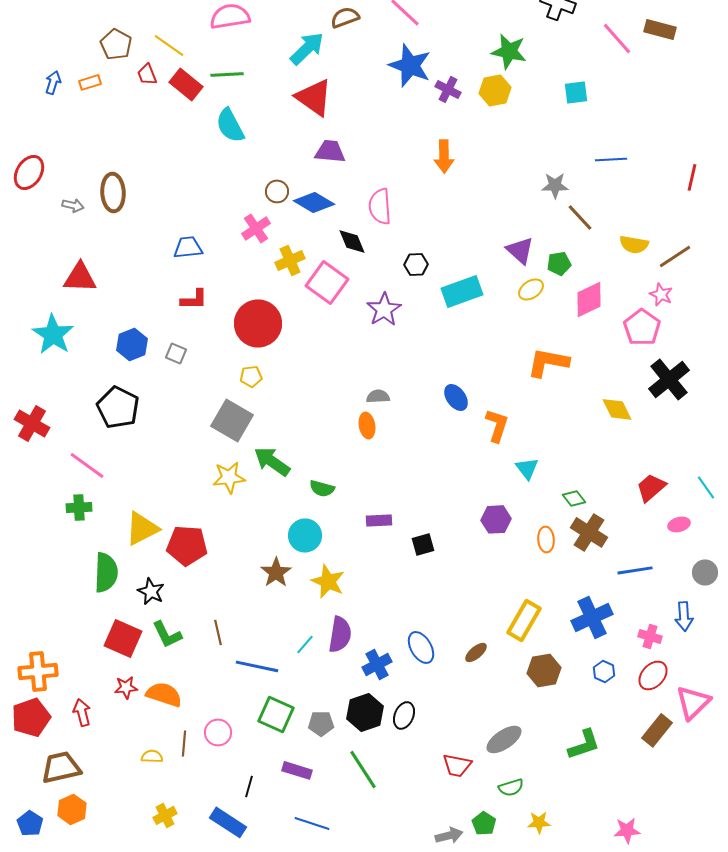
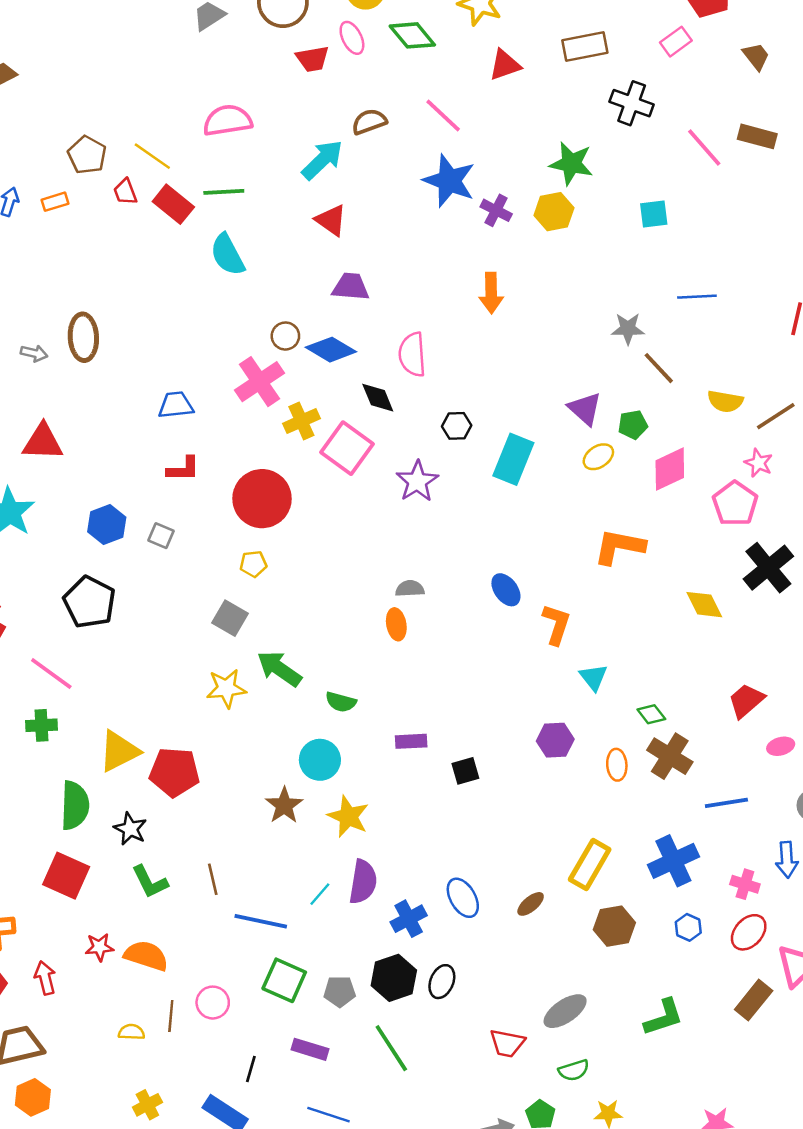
red triangle: (314, 97) -> (331, 220), size x0.7
pink cross: (256, 228) -> (260, 382), size x1.4
cyan rectangle: (462, 291) -> (513, 459), turned -48
gray square: (232, 420) -> (230, 618), size x0.7
red square: (123, 638) -> (66, 876), moved

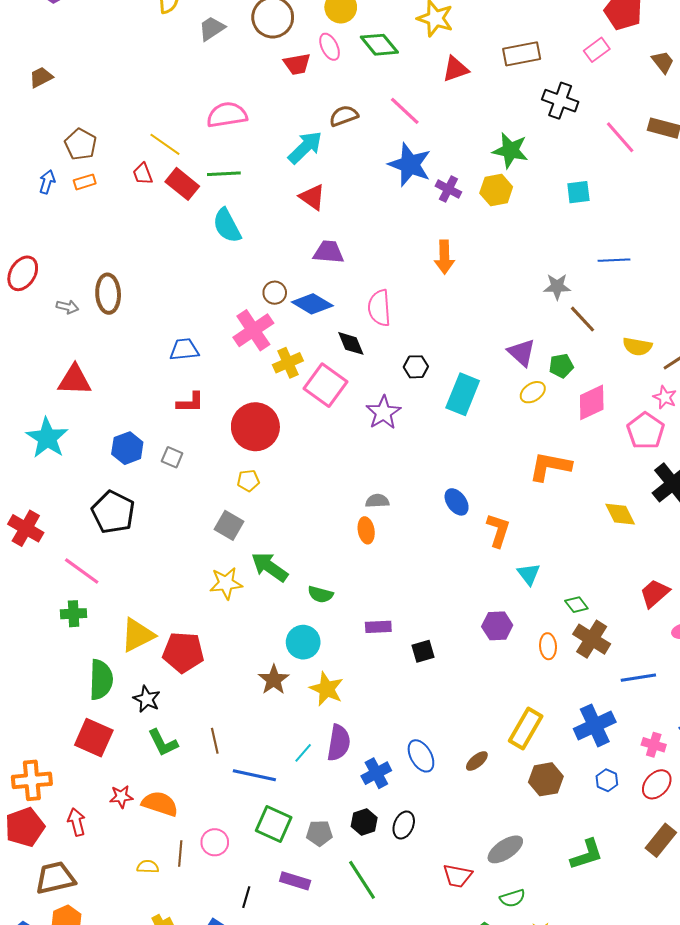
brown pentagon: (87, 155) -> (81, 144), moved
black hexagon: (394, 978) -> (364, 822), size x0.7

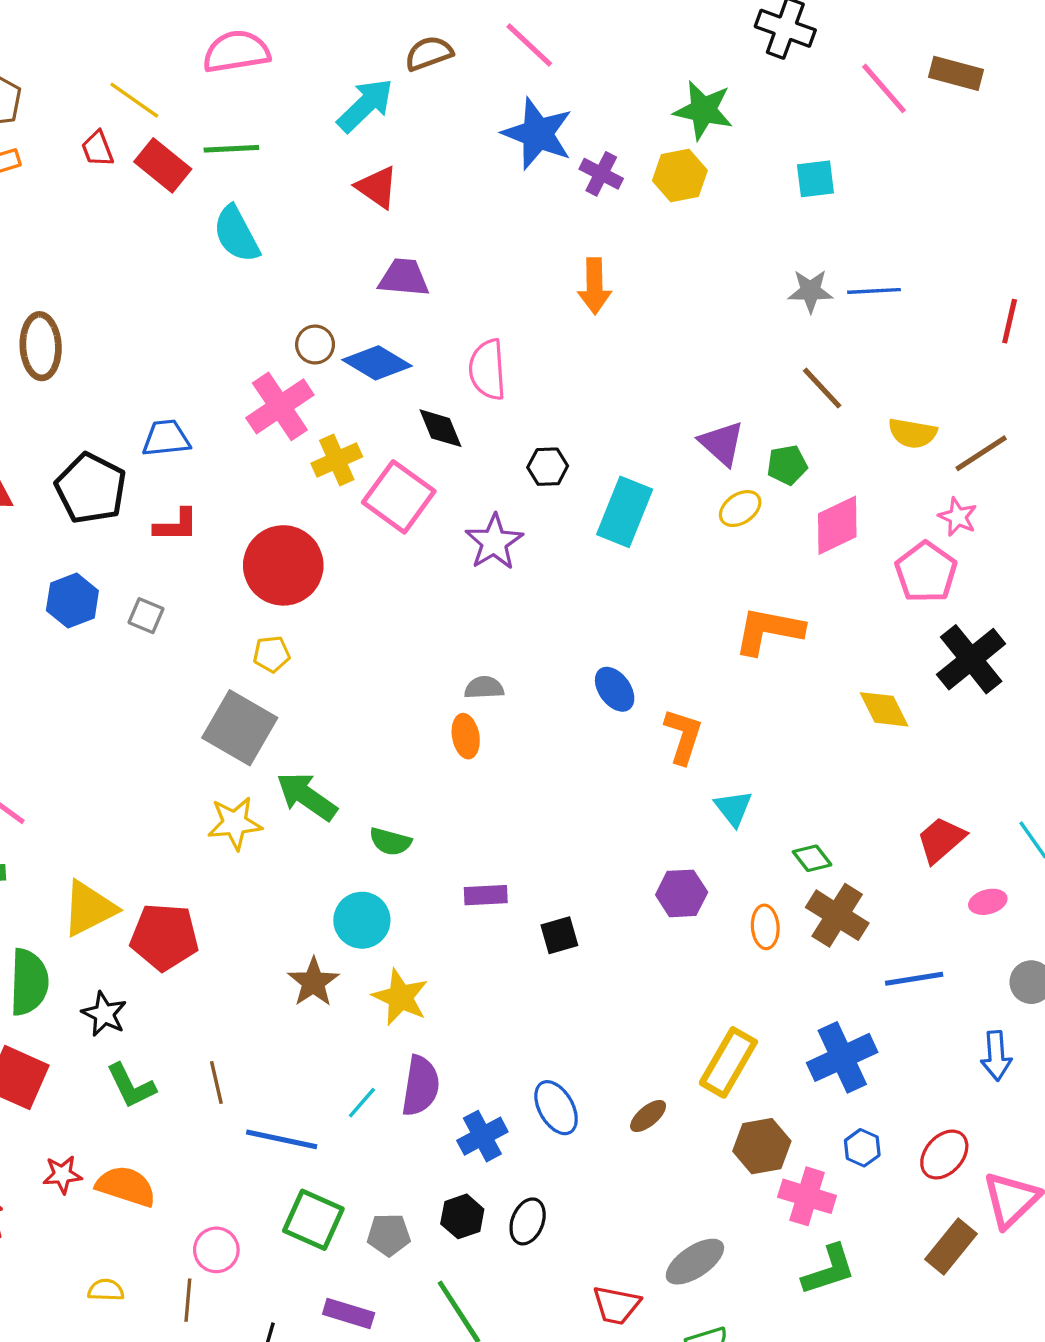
gray star: (557, 287) -> (810, 291), moved
black pentagon: (113, 512) -> (91, 488), moved
gray square: (229, 525) -> (240, 728), size x1.5
pink cross: (654, 745) -> (807, 1196), moved, size x1.4
brown line: (180, 853) -> (188, 1300), moved

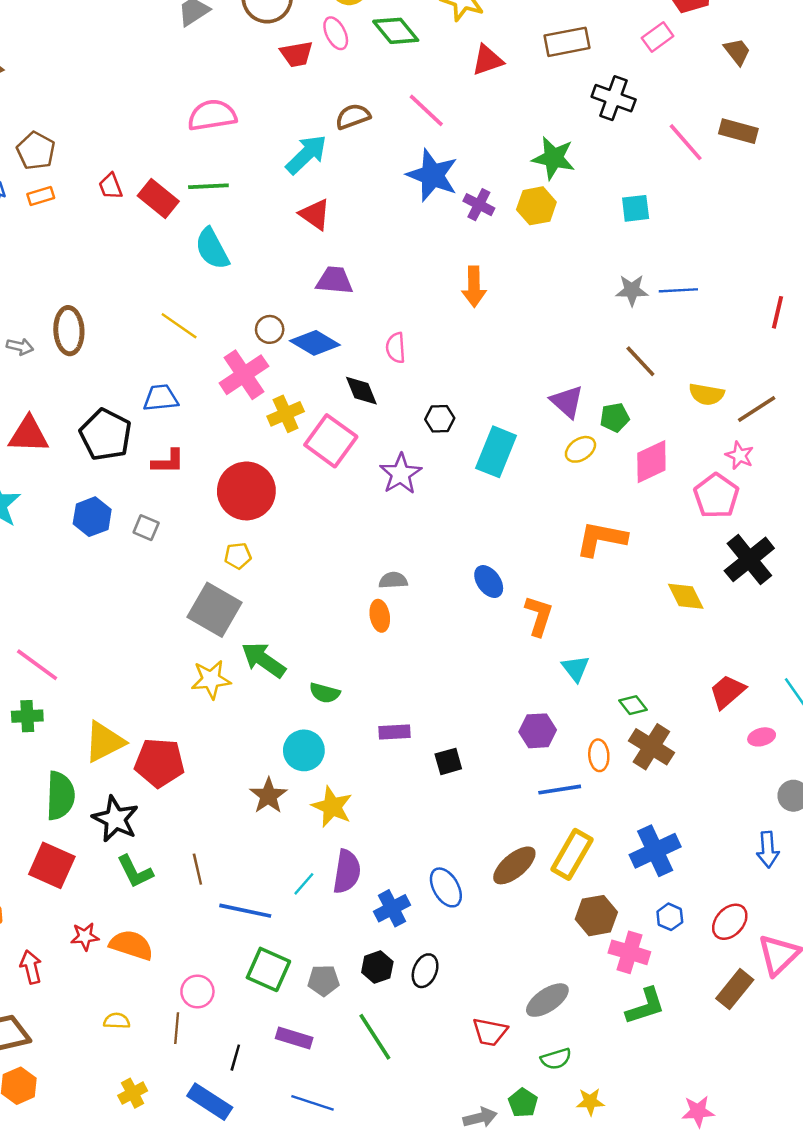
yellow line: (134, 100) -> (179, 326), moved
pink semicircle: (487, 370) -> (396, 348), size x0.7
blue line: (914, 979) -> (560, 790), moved
black star: (104, 1014) -> (115, 819), size x1.4
brown ellipse: (648, 1116) -> (514, 865), moved, size x1.6

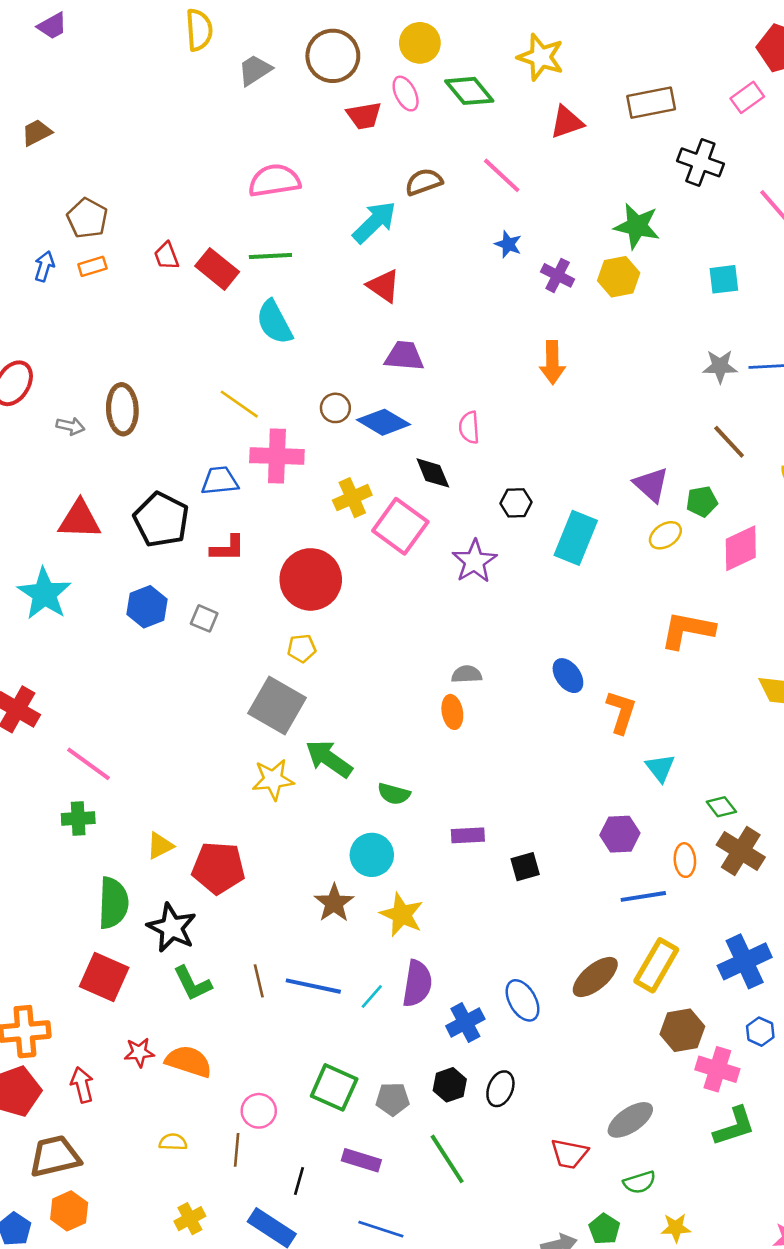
blue star: (432, 175) -> (508, 244), size x0.5
pink cross: (244, 375) -> (277, 456), moved, turned 36
yellow triangle: (104, 742) -> (160, 846), size x0.6
blue line: (245, 911) -> (313, 986), moved

